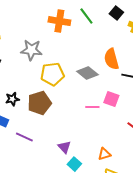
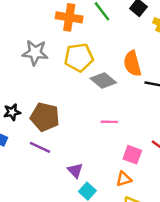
yellow pentagon: (52, 74) -> (79, 57), moved
pink square: (111, 99) -> (132, 155), moved
brown pentagon: (39, 103) -> (45, 117), turned 30
purple line: (24, 137) -> (40, 147), moved

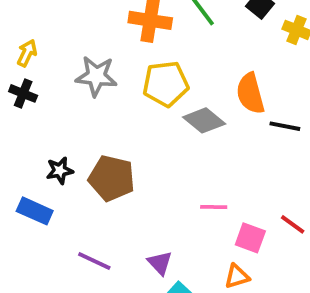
pink line: (109, 122) -> (214, 207), moved
purple line: (40, 147) -> (94, 261), moved

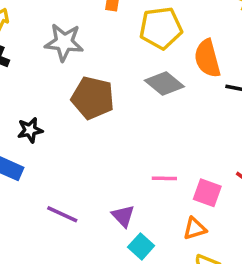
yellow pentagon: (166, 84) -> (161, 28), moved
brown pentagon: (112, 178) -> (93, 98), moved
pink line: (214, 207) -> (164, 178), moved

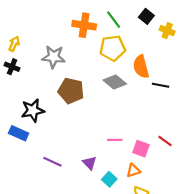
black star: (30, 130) -> (33, 110), size x1.5
cyan square: (141, 246) -> (109, 179), moved

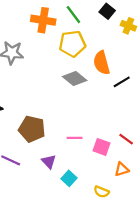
black line: (161, 85) -> (122, 82), turned -42
brown pentagon: (71, 91) -> (32, 129), moved
orange triangle: (133, 170) -> (122, 169), moved

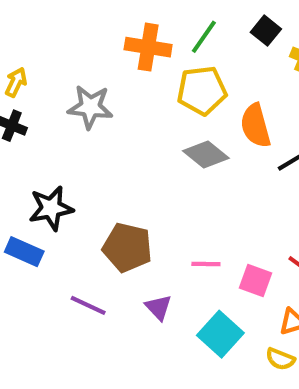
green line: (73, 15) -> (204, 37), turned 72
cyan square: (69, 178) -> (220, 334), moved, size x1.5
yellow semicircle: (102, 192) -> (280, 359), moved

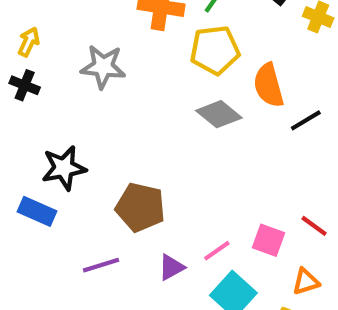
pink line: (206, 264) -> (217, 251), moved, turned -36
purple line: (88, 305) -> (101, 265), turned -42
purple triangle: (158, 307) -> (171, 267), turned 44

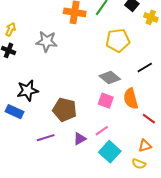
yellow pentagon: (215, 50) -> (118, 40), moved
orange semicircle: (269, 85) -> (131, 99), moved
gray diamond: (219, 114) -> (110, 78), moved
pink square: (269, 240) -> (106, 101), moved

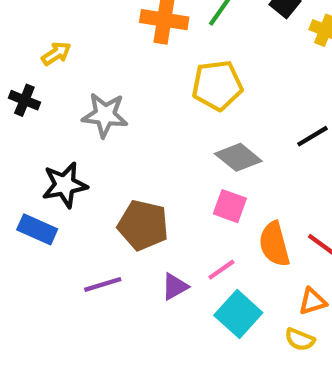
yellow arrow: (11, 29) -> (56, 54), moved, turned 32
yellow pentagon: (118, 40) -> (217, 85), moved
gray star: (47, 41) -> (105, 115), moved
orange semicircle: (131, 99) -> (274, 244), moved

